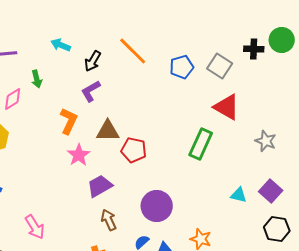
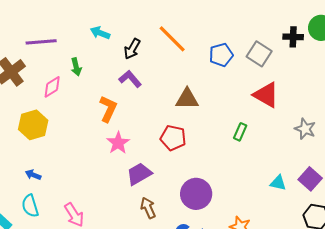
purple L-shape: (91, 91) -> (130, 79), turned 80
brown triangle: (108, 131) -> (187, 99), moved
green rectangle: (201, 144) -> (240, 132), size x0.6

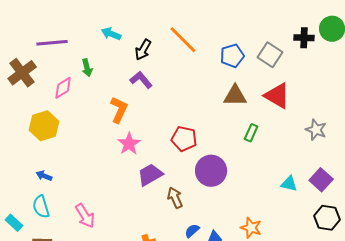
brown triangle: (187, 99) -> (235, 96), moved
purple circle: (196, 194) -> (211, 171), moved
brown arrow: (148, 208) -> (175, 198), moved

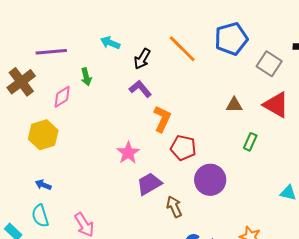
blue pentagon: (232, 56) -> (231, 39), moved, size x1.4
brown triangle: (235, 96) -> (234, 105), size x0.7
orange L-shape: (119, 110) -> (162, 119), moved

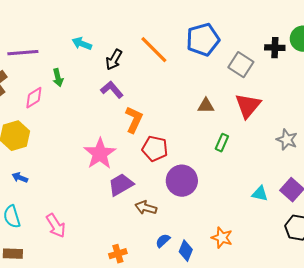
red triangle: (276, 105) -> (248, 106), turned 40
pink star: (128, 153) -> (100, 154), size x1.4
blue arrow: (43, 185) -> (20, 178), moved
brown arrow: (174, 207) -> (146, 208), turned -50

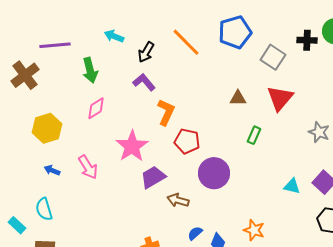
green arrow: (58, 78) -> (90, 70), size x1.4
pink diamond: (34, 98) -> (96, 108), moved
pink arrow: (56, 226) -> (88, 167), moved

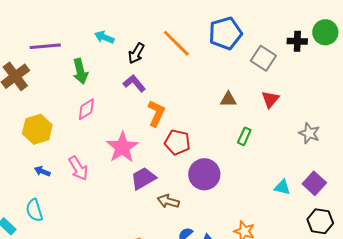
red triangle: (280, 98) -> (270, 99), size x0.7

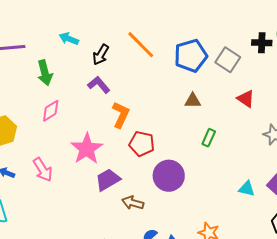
blue pentagon: (225, 33) -> (191, 56), moved
red triangle: (270, 99) -> (246, 99), moved, turned -36

